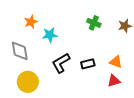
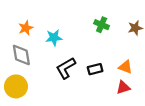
orange star: (31, 22) -> (26, 28), moved
yellow circle: (28, 82) -> (16, 86), moved

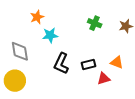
orange star: (26, 28) -> (37, 17), moved
black L-shape: (66, 68) -> (61, 63), turned -35
red triangle: (123, 88) -> (104, 79), moved

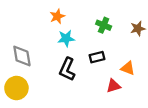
orange star: (37, 17) -> (57, 16), moved
cyan star: (50, 35) -> (66, 38), moved
black rectangle: (88, 64) -> (97, 57), moved

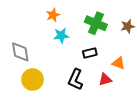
green cross: (104, 25) -> (96, 23), size x1.5
black L-shape: (67, 69) -> (75, 80), moved
yellow circle: (16, 88) -> (33, 80), moved

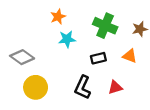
gray diamond: (20, 52) -> (22, 57), turned -45
orange triangle: (118, 63) -> (130, 56), moved

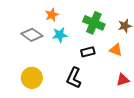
gray diamond: (22, 57) -> (32, 35), moved
red triangle: (115, 87) -> (123, 80), moved

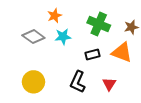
orange triangle: (116, 50) -> (122, 52), size x1.5
red triangle: (123, 80) -> (109, 84), moved, turned -40

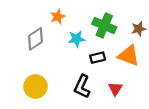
gray diamond: (33, 37) -> (35, 39), turned -70
cyan star: (63, 37) -> (77, 39), moved

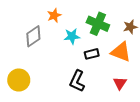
yellow circle: (35, 86) -> (19, 80), moved
red triangle: (115, 89) -> (120, 83), moved

